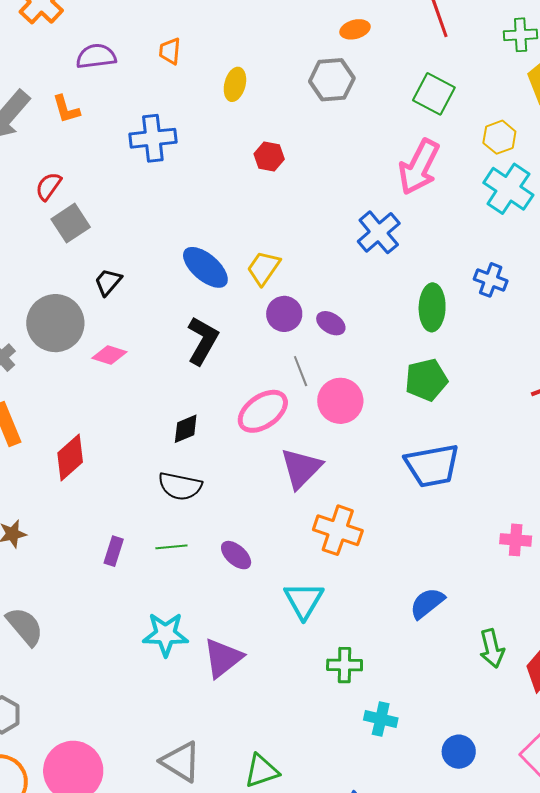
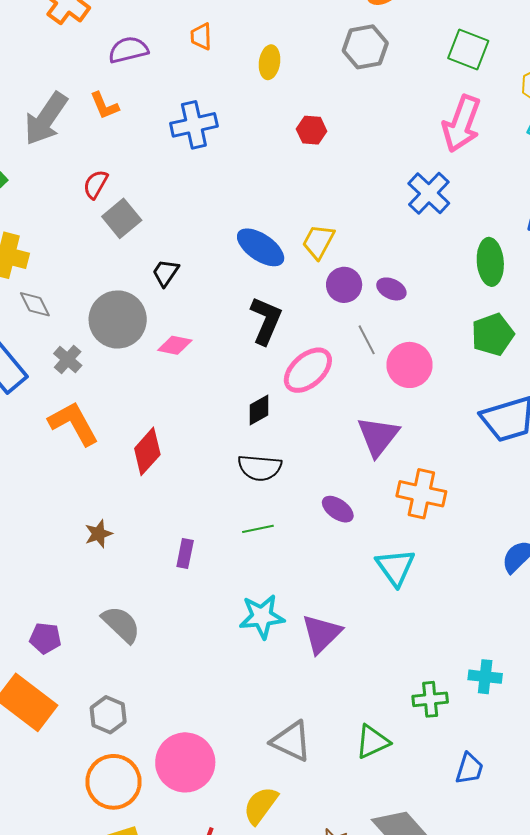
pink ellipse: (263, 411) -> (308, 370), moved
purple rectangle: (114, 551) -> (185, 553), moved
purple ellipse: (236, 555) -> (338, 509), moved
green cross: (345, 665) -> (430, 699), moved

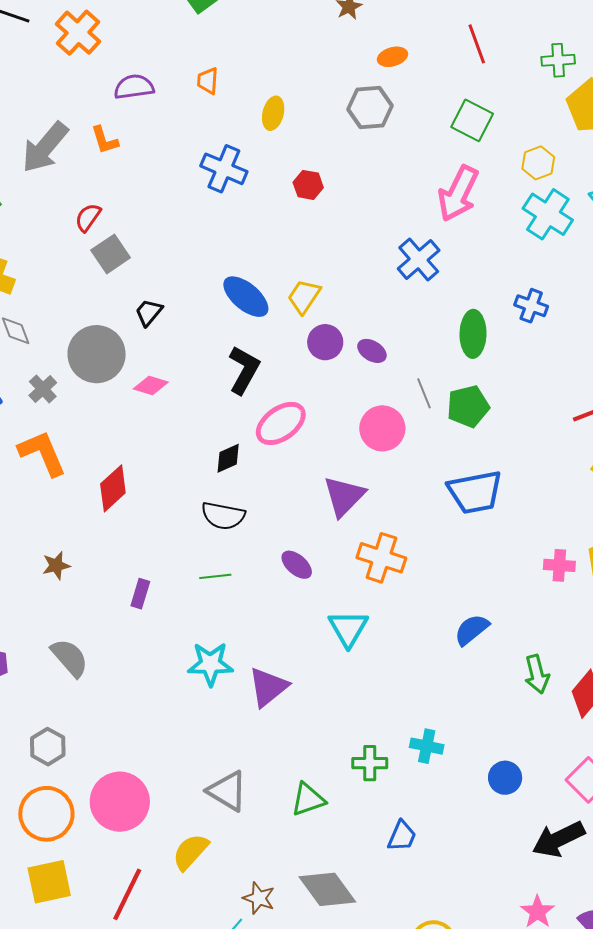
blue cross: (194, 125) -> (224, 169), moved, turned 30
gray line: (367, 340) -> (424, 393), moved

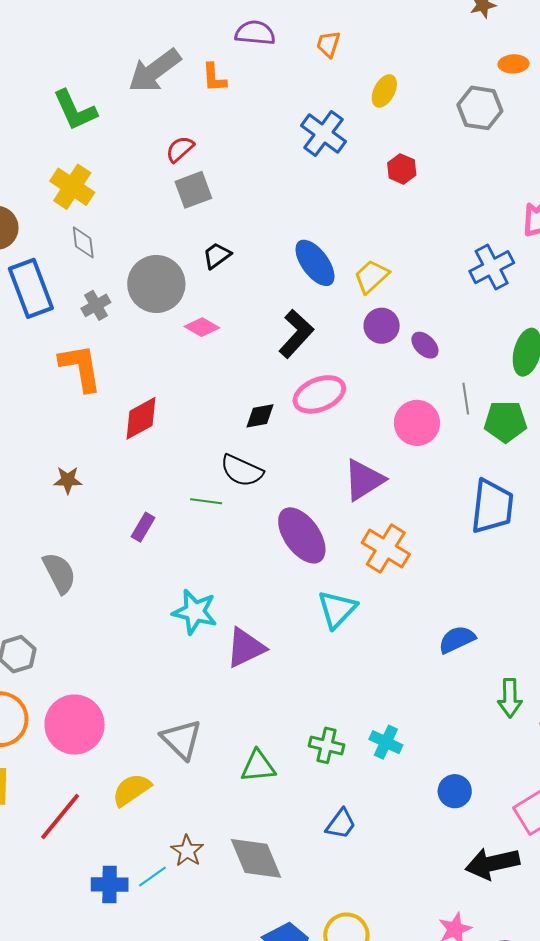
blue trapezoid: (475, 492) -> (492, 506), turned -86
purple ellipse: (297, 565) -> (302, 535), size x1.8
green line: (215, 576) -> (206, 501), moved

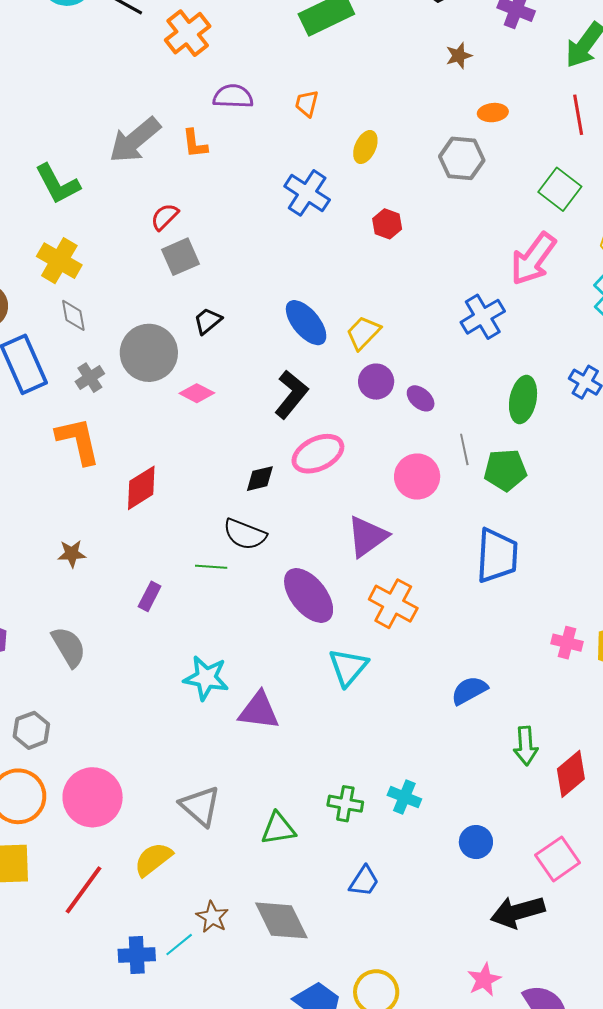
purple triangle: (246, 648) -> (259, 711), turned 36

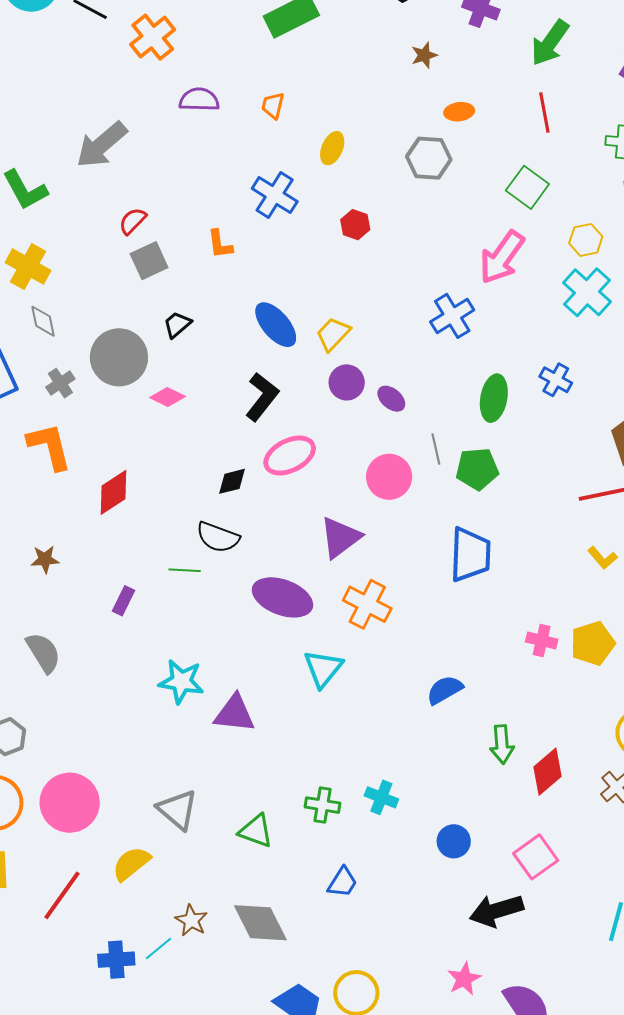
orange L-shape: (195, 144) -> (220, 244), moved
purple ellipse: (309, 595) -> (283, 597), turned -30
green triangle: (278, 829) -> (256, 831), turned 30

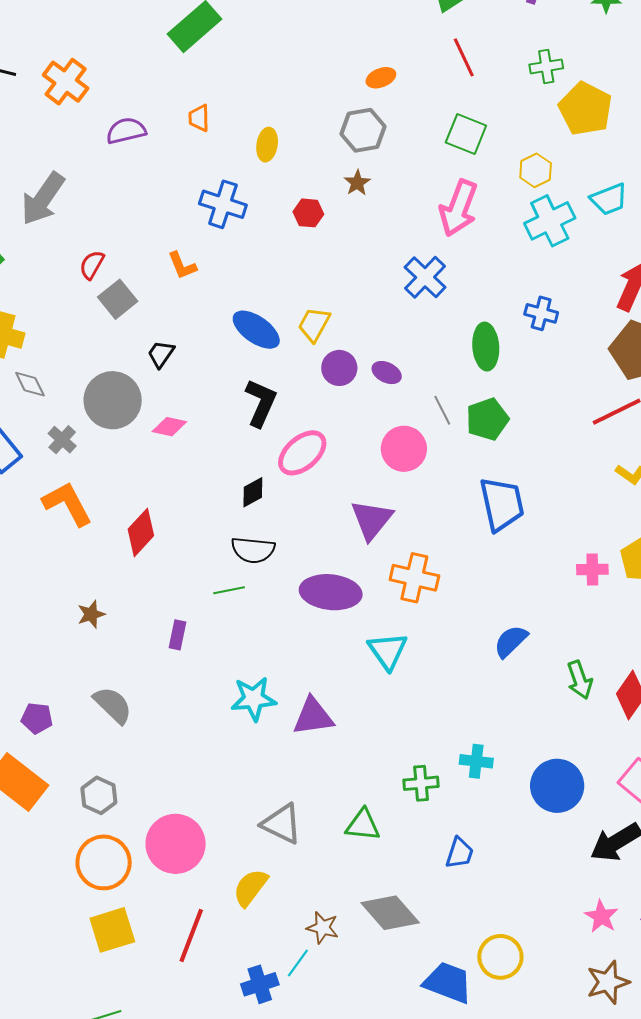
brown star: (424, 55) -> (357, 183), moved
cyan cross: (587, 292) -> (550, 221), turned 36
blue circle: (454, 841) -> (557, 786), size x1.6

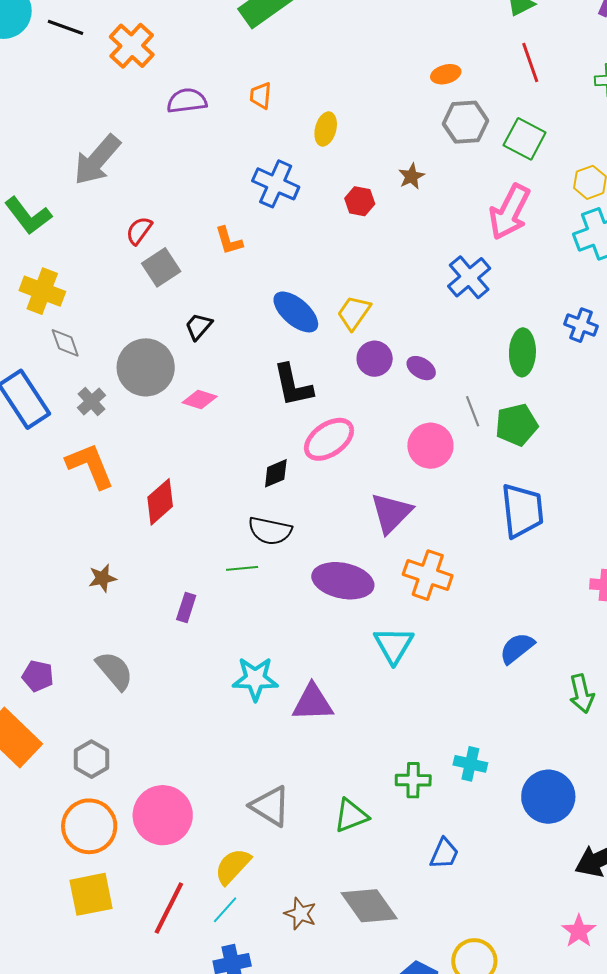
gray hexagon: (363, 130) -> (465, 122), moved
black L-shape: (261, 403) -> (293, 385), turned 138
green triangle: (363, 825) -> (351, 816), turned -33
cyan line: (298, 963) -> (225, 910), moved

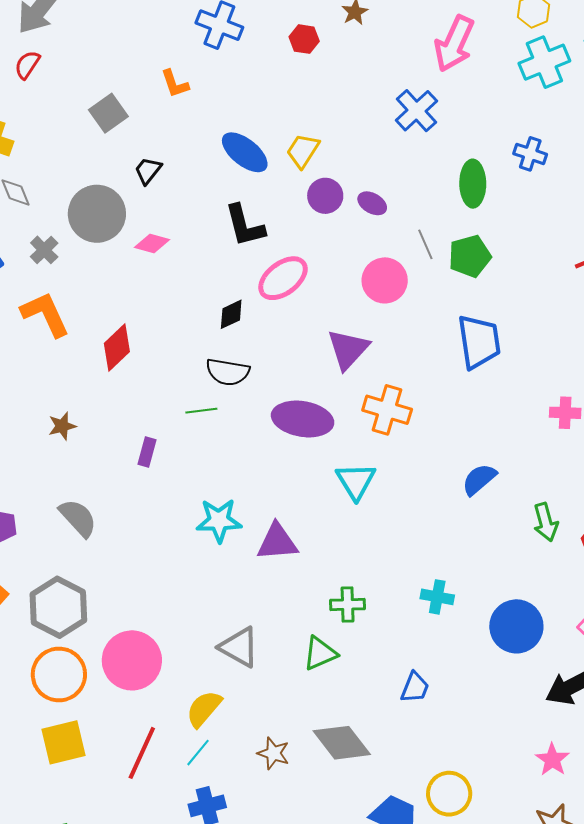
red semicircle: (139, 231) -> (27, 65), moved
gray hexagon: (91, 759) -> (58, 607), size x1.6
green cross: (413, 780) -> (348, 605), moved

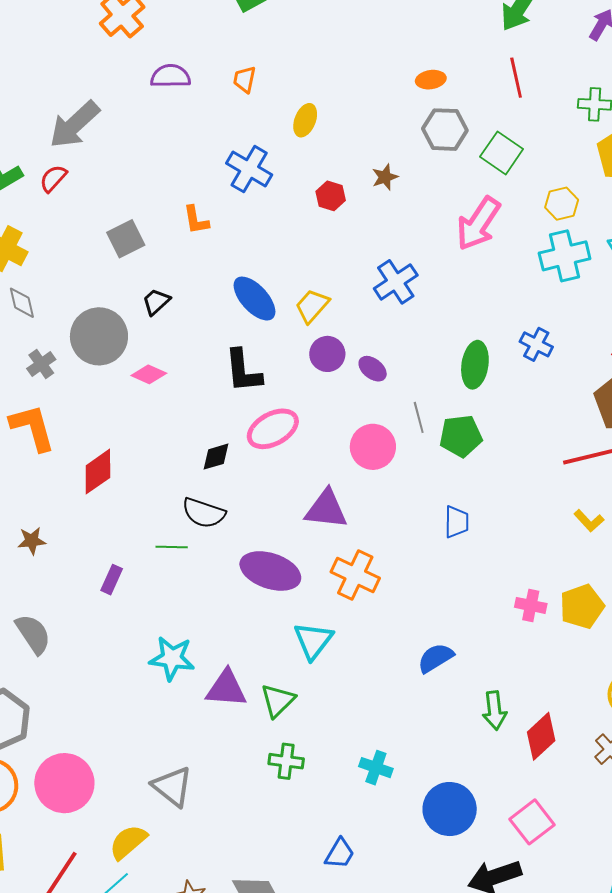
blue cross: (417, 111) -> (396, 282), moved
blue trapezoid: (479, 342) -> (457, 522), size x0.6
purple triangle: (348, 349) -> (326, 509), turned 45
green triangle: (320, 653) -> (278, 701), moved, turned -30

